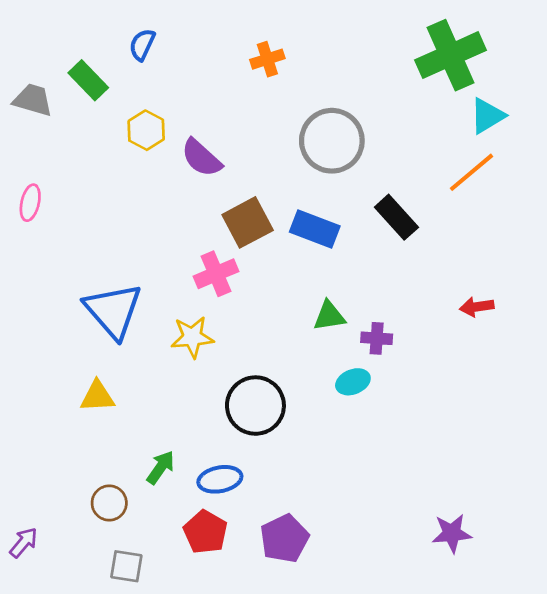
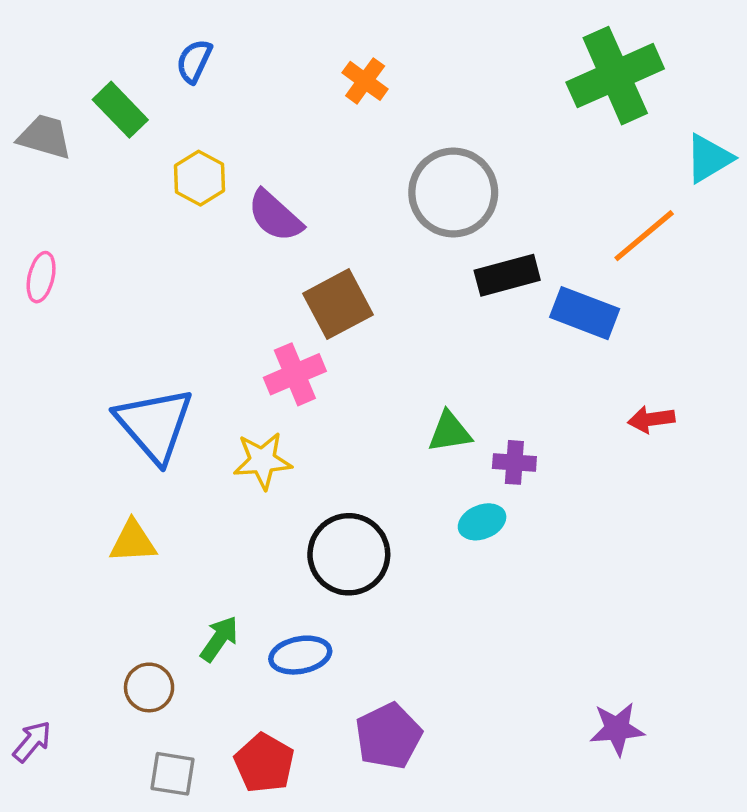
orange cross: (267, 59) -> (365, 81), turned -36
cyan triangle: (487, 116) -> (709, 158), moved
black rectangle: (396, 217) -> (507, 275), moved, turned -63
blue rectangle: (315, 229) -> (585, 313), moved
red pentagon: (205, 532) -> (264, 763), moved

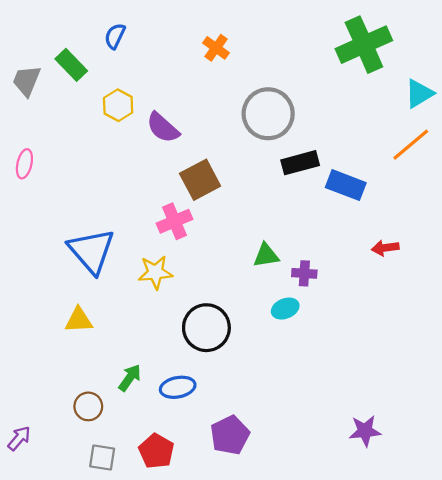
gray trapezoid: (45, 137) -> (27, 81), turned -84
orange line: (644, 236) -> (411, 145), moved

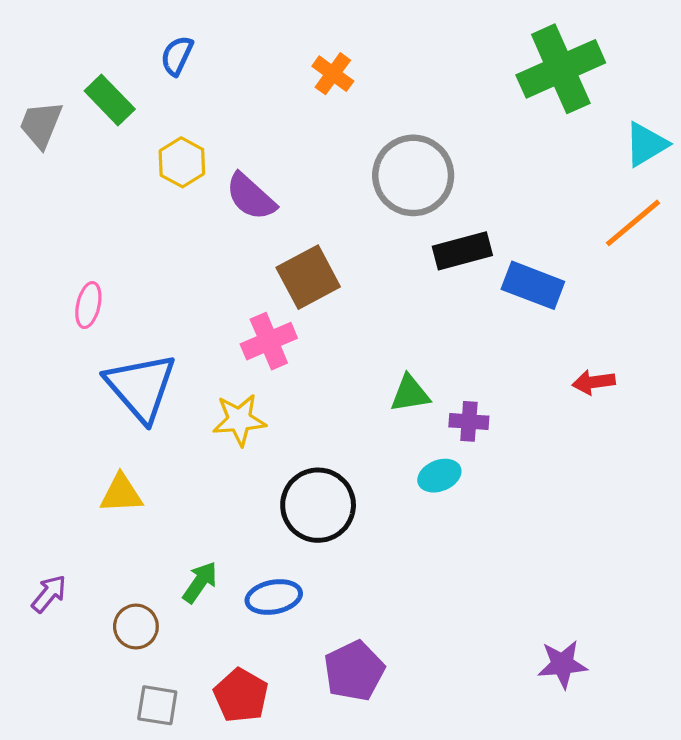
pink ellipse: (24, 164) -> (88, 305), moved
purple arrow: (19, 438) -> (49, 594), moved

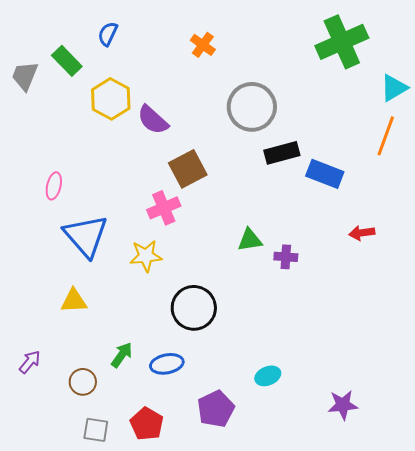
yellow hexagon: (182, 162) -> (111, 99), size x1.4
orange line: (633, 223) -> (386, 136), turned -30
cyan ellipse: (439, 476) -> (268, 376), moved

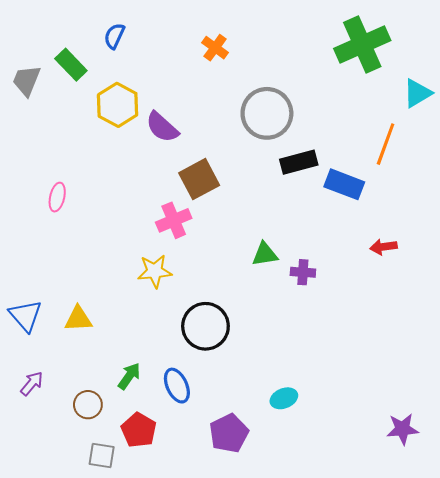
orange line: (386, 136) -> (386, 144), moved
blue triangle: (86, 236) -> (25, 316), moved, size x0.7
blue ellipse: (167, 364) -> (177, 386), turned 76
purple star: (343, 405) -> (403, 429), moved
red pentagon: (147, 424) -> (139, 430), moved

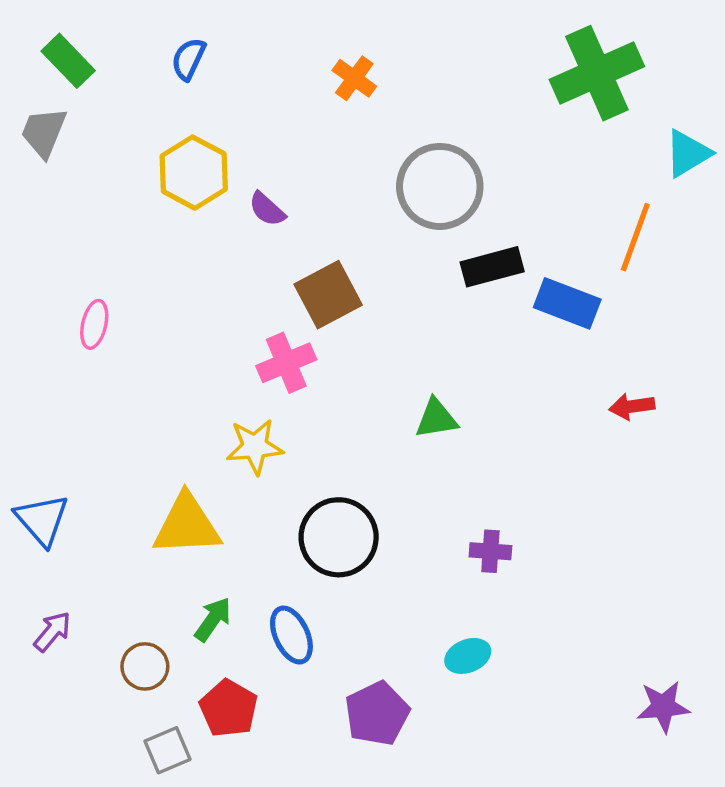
green rectangle: (71, 65) -> (68, 61), moved
purple semicircle: (162, 127) -> (267, 209), size x0.7
purple cross: (303, 272) -> (490, 551), moved
yellow triangle: (78, 319) -> (187, 525), moved, size x1.5
gray square: (102, 455) -> (168, 750), turned -32

